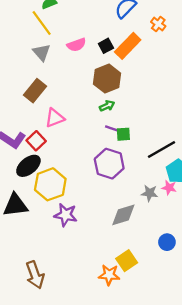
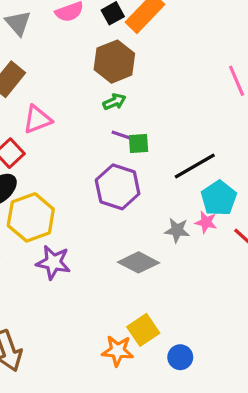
gray diamond: (123, 215) -> (138, 262), turned 44
blue circle: (167, 242) -> (180, 357), moved

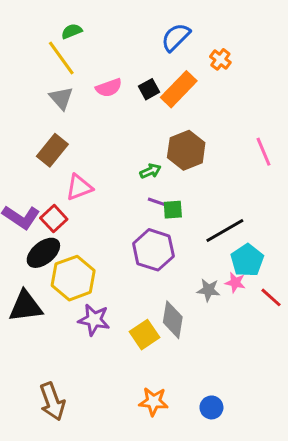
brown hexagon: (114, 62) -> (186, 150), moved
gray diamond: (138, 262) -> (173, 320), turned 72
yellow square: (143, 330) -> (145, 335), moved

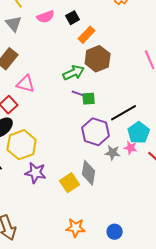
orange rectangle: (179, 89) -> (87, 35), moved, size x0.7
green arrow: (150, 171) -> (74, 73), size x1.5
pink triangle: (79, 187) -> (26, 84), turned 36
purple hexagon: (153, 250) -> (96, 132), moved

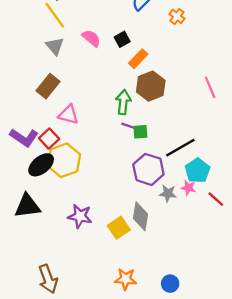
pink semicircle: (46, 17) -> (91, 38), turned -120
green arrow: (74, 73) -> (123, 102), turned -60
yellow hexagon: (22, 145) -> (64, 160), moved

